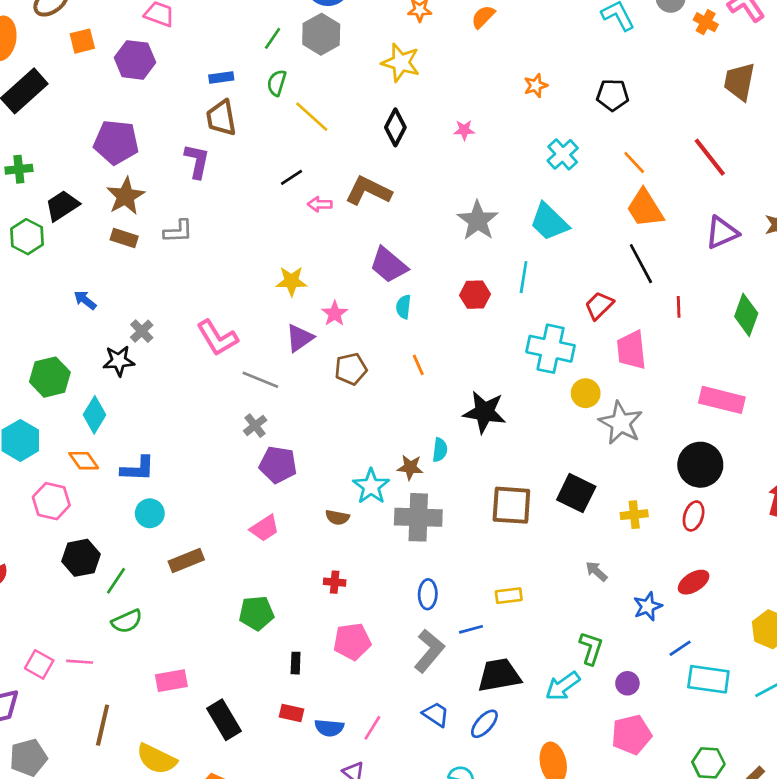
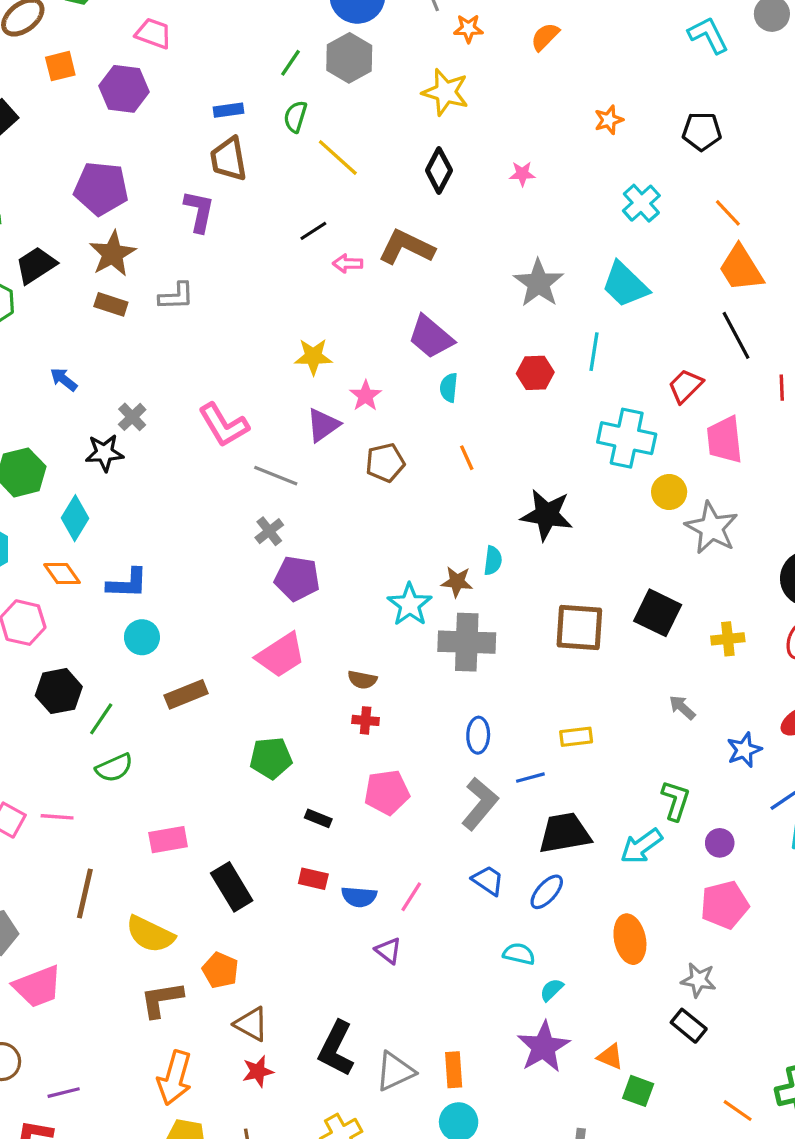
brown semicircle: (337, 517) -> (362, 680), moved
pink trapezoid: (264, 528) -> (281, 655), size x1.4
black rectangle: (296, 663) -> (318, 818), turned -70

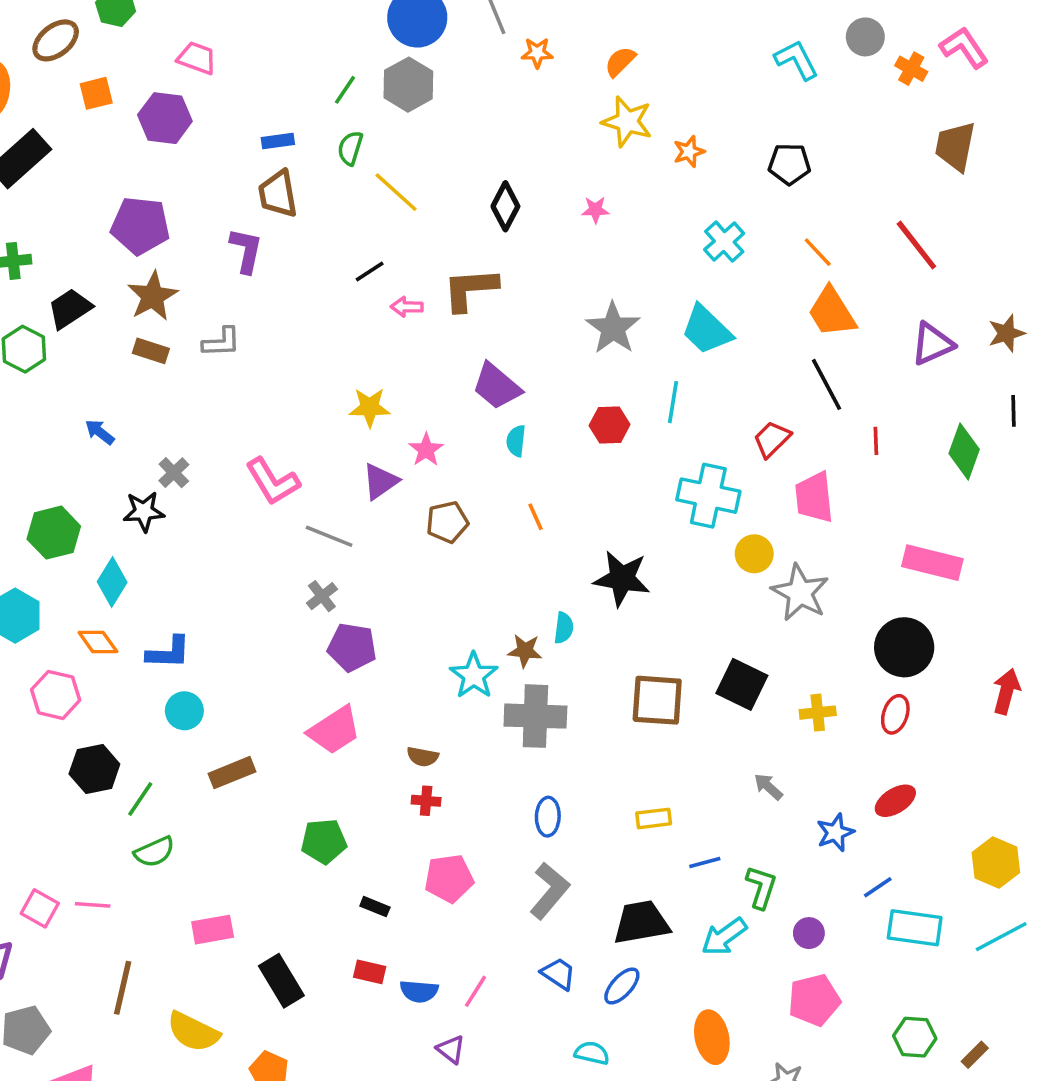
yellow star: (446, 92) -> (627, 122), moved
brown L-shape: (406, 247) -> (470, 289), turned -30
blue line: (530, 778) -> (705, 863), moved

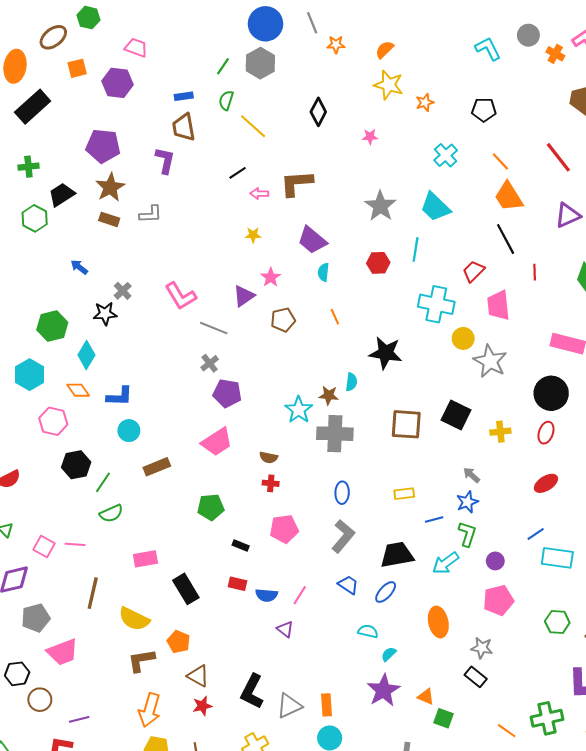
black diamond: (505, 206) -> (318, 112), moved
yellow star: (370, 407) -> (253, 235), moved, size x0.7
blue star: (835, 833) -> (467, 502), moved

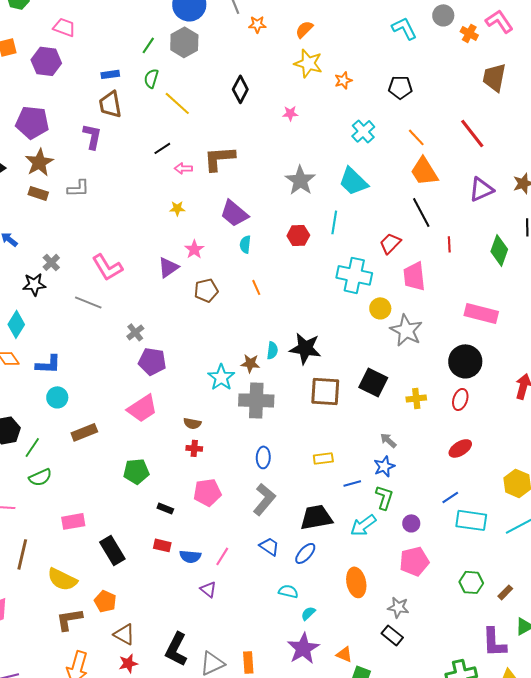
gray line: (214, 328) -> (88, 302), moved
black star: (386, 353) -> (305, 348), moved

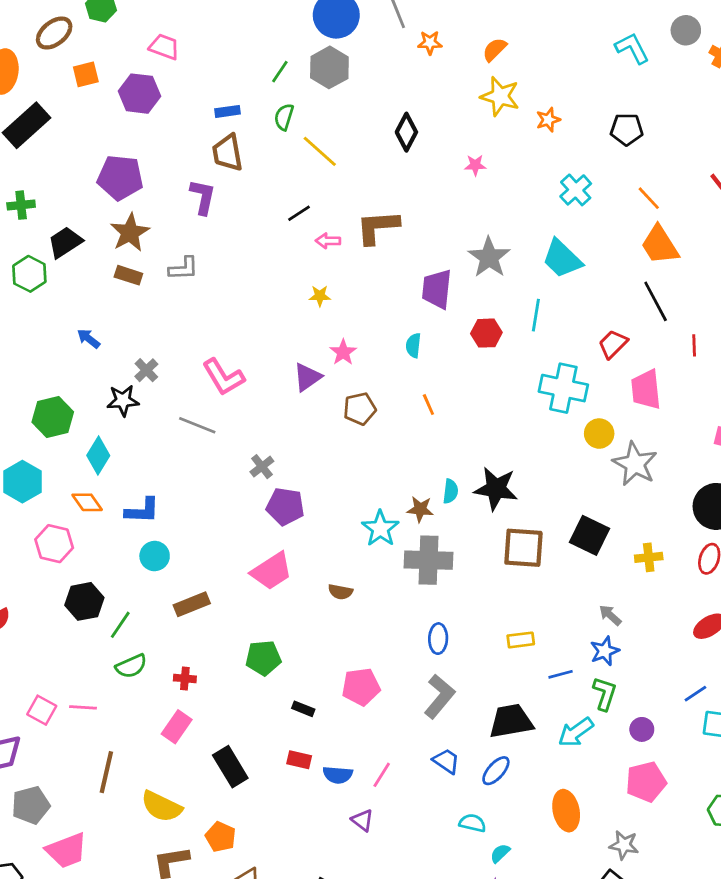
purple trapezoid: (234, 213) -> (437, 289), moved, turned 56
red cross: (194, 448) -> (185, 678), moved
pink rectangle: (73, 521) -> (177, 727), turned -45

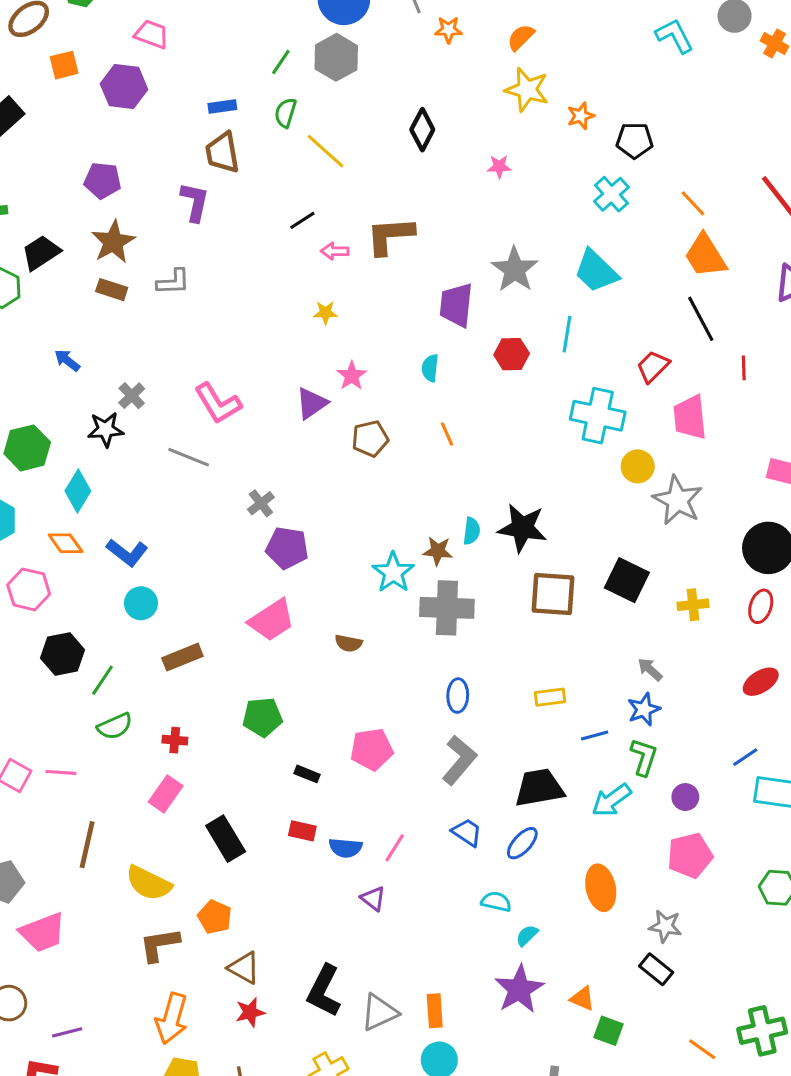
black pentagon: (627, 129) -> (635, 140), moved
purple pentagon: (120, 178) -> (103, 180), size x0.7
blue L-shape: (142, 511) -> (127, 553), turned 36

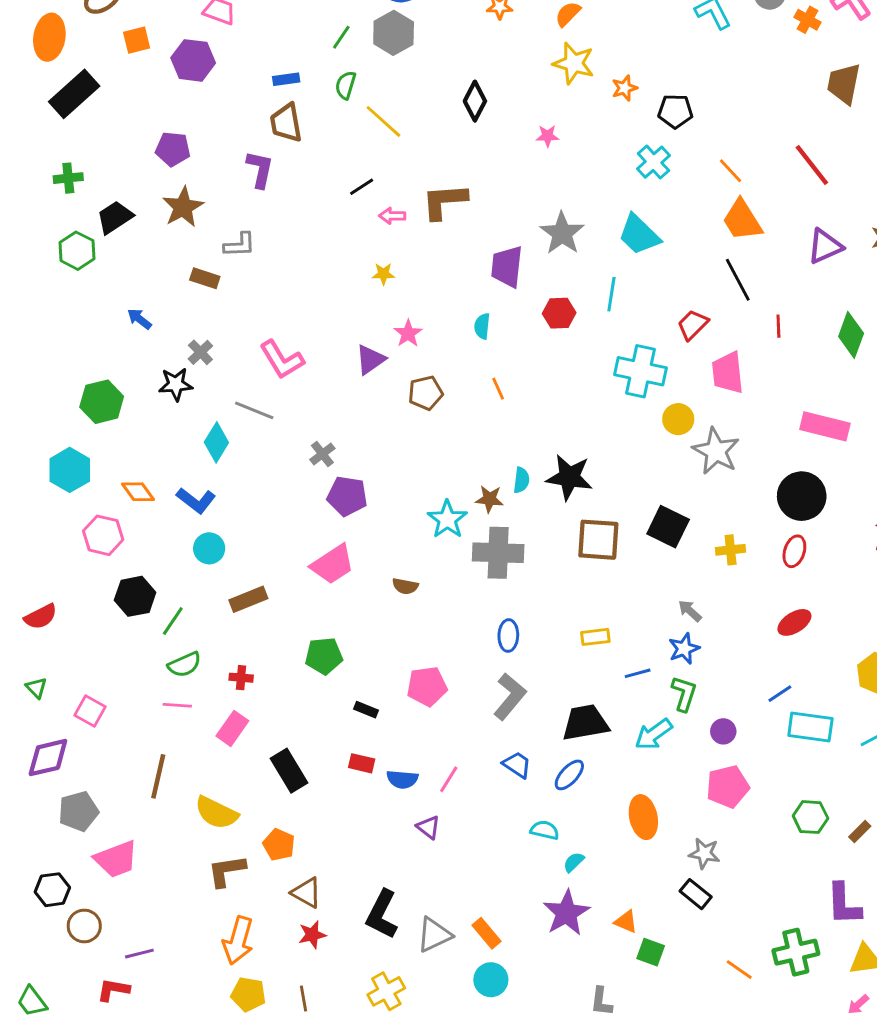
brown rectangle: (112, 290) -> (205, 278), moved
cyan diamond: (78, 491) -> (216, 442), moved
pink line: (61, 772) -> (177, 705), moved
orange rectangle: (435, 1011) -> (487, 933), turned -36

